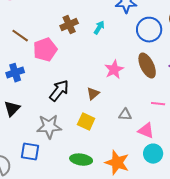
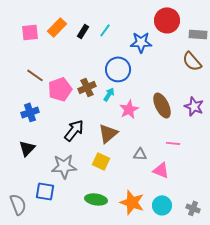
brown cross: (69, 25) -> (87, 87), moved
cyan arrow: (99, 28) -> (109, 94), moved
blue circle: (149, 30) -> (118, 69), moved
brown triangle: (93, 94) -> (108, 133), size x1.5
cyan circle: (153, 154) -> (162, 205), moved

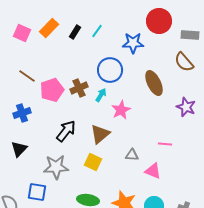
pink square: (30, 32) -> (22, 33), turned 30
brown ellipse: (162, 105) -> (154, 83), moved

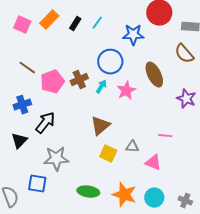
pink star: (121, 110) -> (126, 91), moved
black arrow: (66, 131) -> (45, 123), moved
yellow square: (93, 162) -> (108, 154), moved

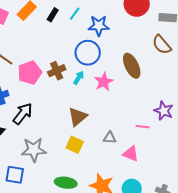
blue star: (133, 35) -> (99, 26), moved
purple star: (186, 99) -> (164, 111), moved
yellow square: (108, 154) -> (75, 145), moved

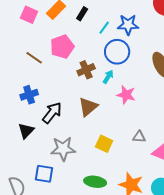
cyan line: (75, 14) -> (104, 28), moved
pink pentagon: (30, 73) -> (62, 47), moved
pink star: (104, 82) -> (126, 95), moved, turned -30
brown triangle: (78, 117) -> (88, 107), moved

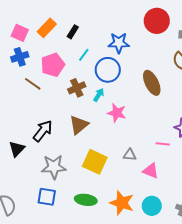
cyan line: (104, 28) -> (84, 55), moved
brown line: (34, 58) -> (33, 84), moved
blue cross: (29, 95) -> (20, 57), moved
yellow square: (104, 144) -> (95, 162), size x1.4
blue square: (44, 174) -> (47, 197), moved

